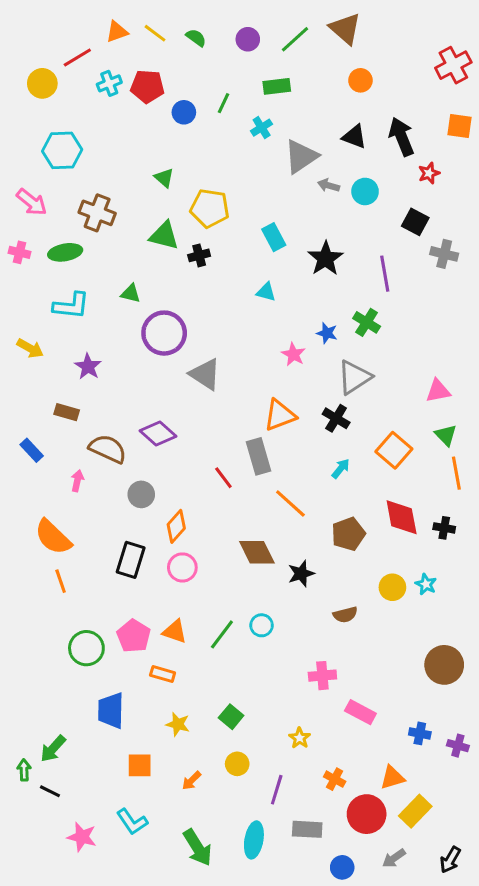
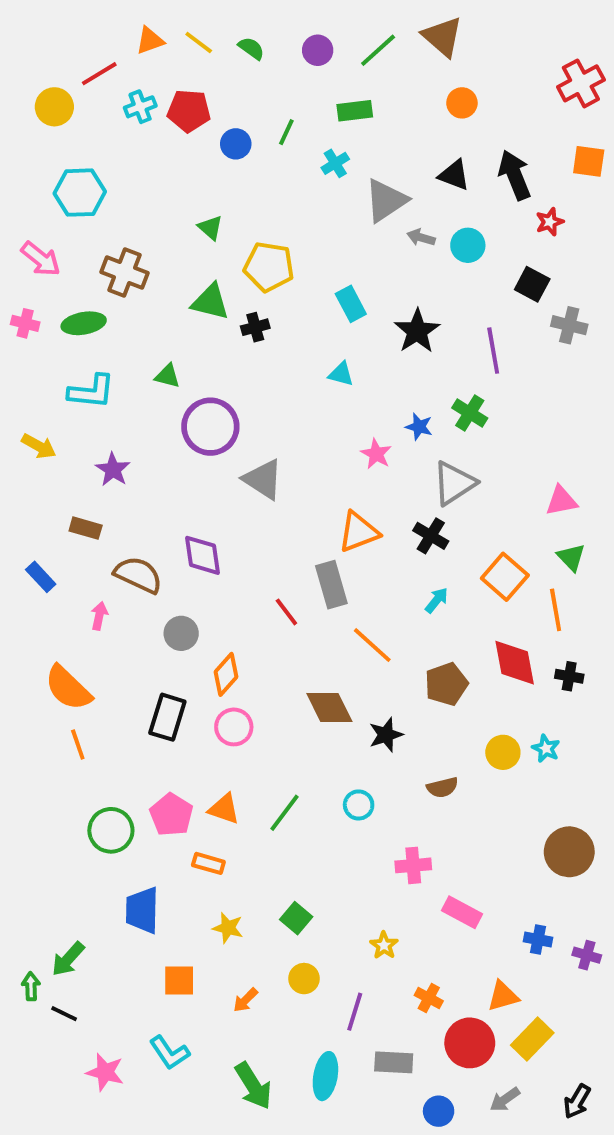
purple diamond: (158, 434) -> (203, 555), turned 40
orange line: (456, 473) -> (556, 610), moved
cyan circle: (262, 625) -> (359, 805), moved

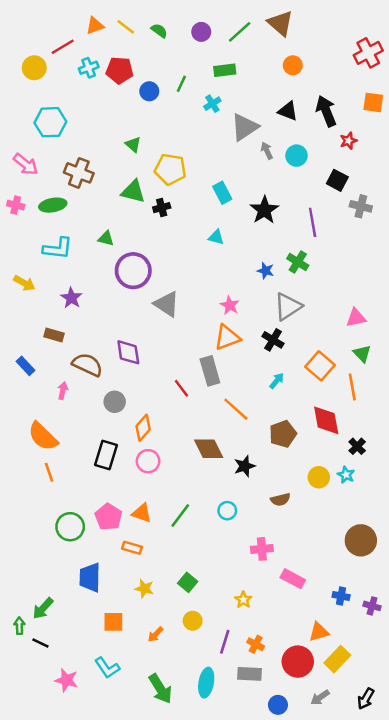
gray arrow: (421, 237) -> (267, 151), turned 49
pink star: (376, 454) -> (230, 305), moved
black cross: (569, 676) -> (357, 446), moved, turned 35
orange cross: (429, 998) -> (256, 644), moved

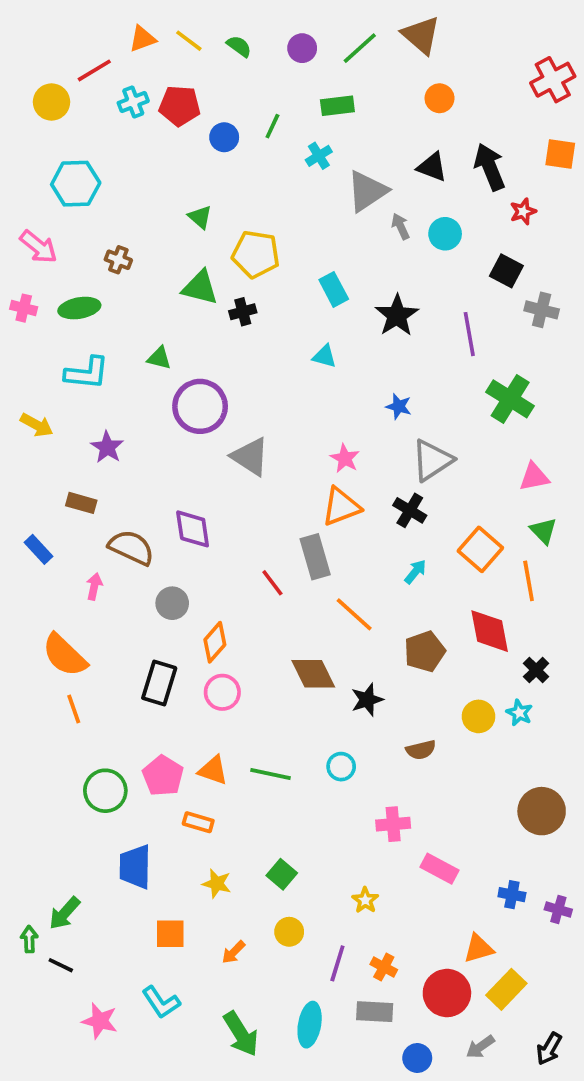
brown cross: (79, 173) -> (118, 260), size x0.6
green cross: (298, 262) -> (510, 399), moved, size x1.4
green line: (180, 516) -> (271, 774), turned 65

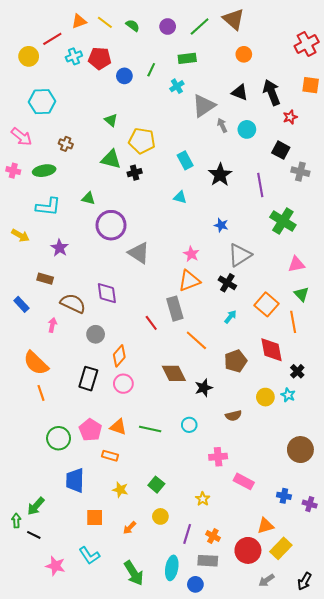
blue circle: (417, 1058) -> (195, 584), moved

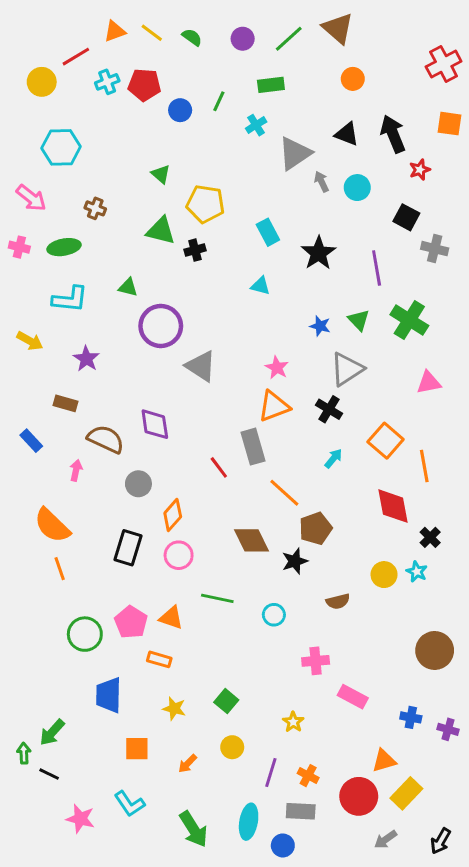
green triangle: (301, 294) -> (359, 320), moved
brown pentagon: (236, 361) -> (316, 528), moved
green line: (150, 429) -> (217, 598), moved

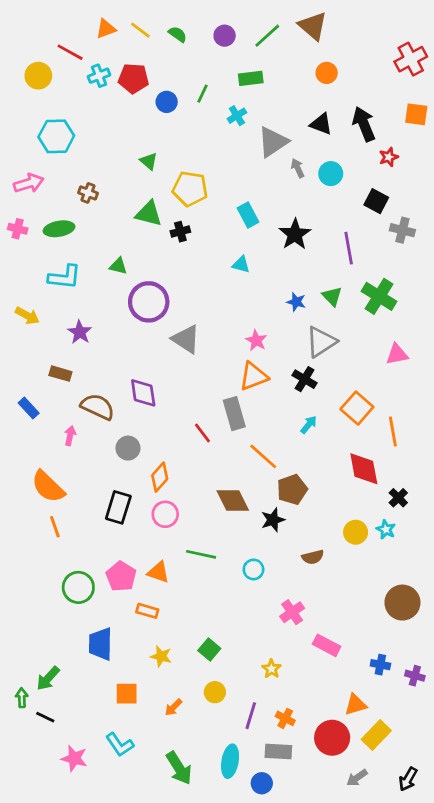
red line: (76, 57) -> (70, 52), turned 60
pink arrow: (31, 198) -> (29, 183), turned -56
pink cross: (316, 661) -> (292, 612), turned -30

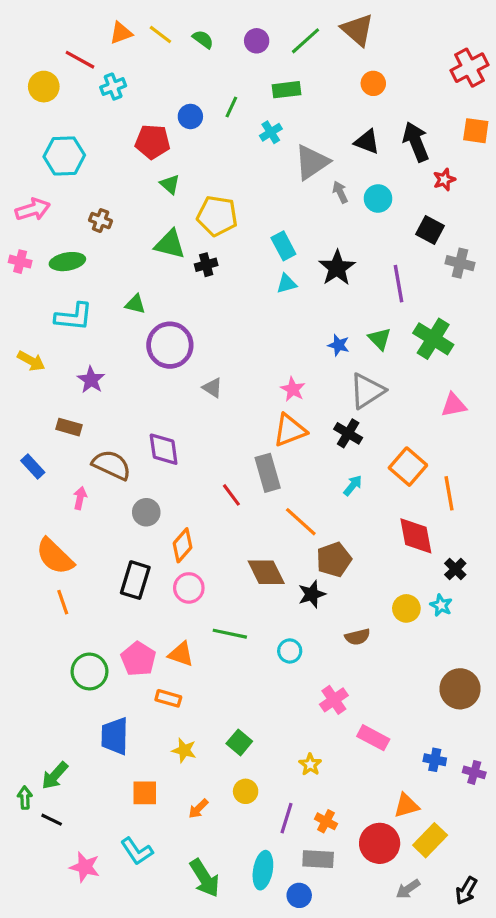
red pentagon: (133, 78) -> (153, 142), moved
cyan triangle: (241, 265) -> (287, 284), moved, turned -30
gray triangle: (186, 339) -> (212, 388), size x0.6

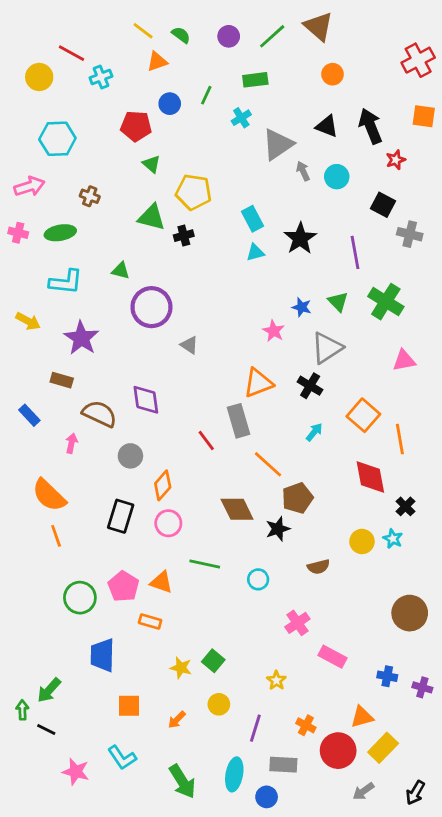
orange triangle: (121, 33) -> (157, 62), moved
purple star: (91, 380) -> (81, 338), size x1.4
pink star: (293, 389) -> (274, 331), moved
yellow star: (184, 750) -> (181, 668), moved
orange cross: (326, 821) -> (306, 725), moved

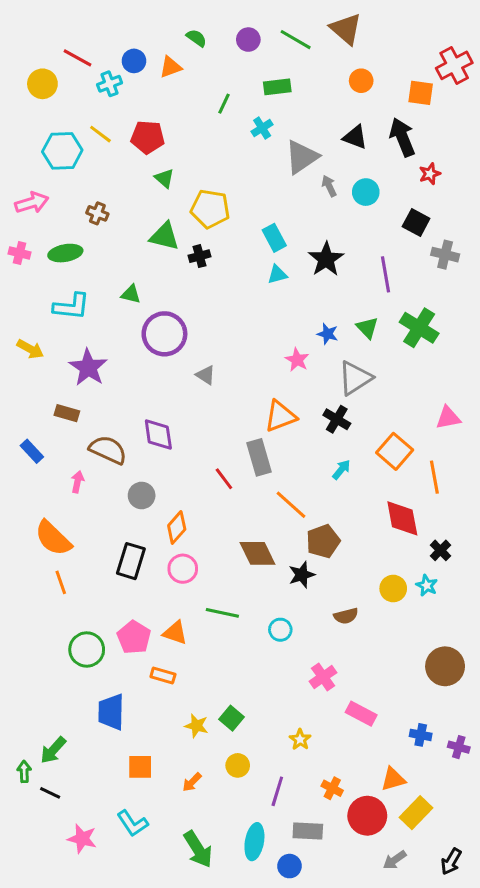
yellow line: (143, 31) -> (100, 134), moved
green line: (272, 36) -> (296, 40), turned 72
blue circle: (170, 104) -> (134, 61), moved
orange square: (424, 116) -> (421, 93), moved
pink triangle: (404, 360) -> (448, 418), moved

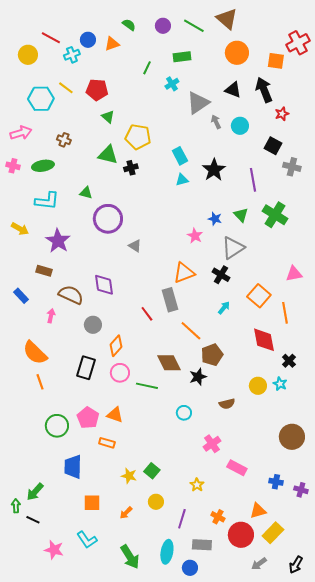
orange circle: (361, 81) -> (237, 53), size x1.5
green line: (222, 613) -> (147, 386), moved

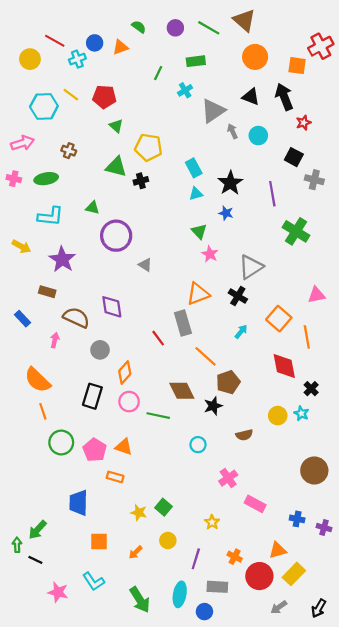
green triangle: (241, 215) -> (199, 231), moved
blue star: (215, 219) -> (226, 213), moved
green circle: (57, 426) -> (61, 442), moved

